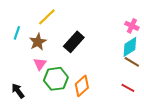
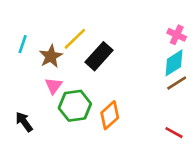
yellow line: (47, 17) -> (75, 39), moved
brown line: (132, 62) -> (177, 83), turned -63
red line: (128, 88) -> (174, 133), moved

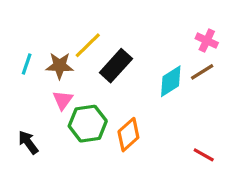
cyan line: (23, 44) -> (27, 64), moved
brown star: (51, 56) -> (60, 66), turned 30
cyan diamond: (174, 63) -> (171, 81), moved
brown line: (177, 83) -> (202, 72), moved

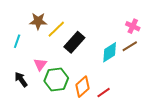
brown star: (60, 66) -> (38, 21), moved
black arrow: (28, 142) -> (21, 79), moved
red line: (204, 155) -> (104, 93), moved, turned -64

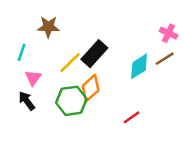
yellow line: (56, 29) -> (70, 63), moved
pink triangle: (40, 64) -> (33, 78), moved
orange diamond: (82, 87) -> (91, 88), moved

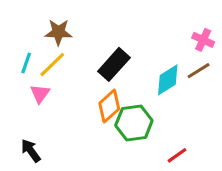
yellow line: (70, 63) -> (52, 64), moved
black arrow: (27, 101) -> (31, 151), moved
green hexagon: (71, 101) -> (134, 123), moved
red line: (131, 117) -> (177, 155), moved

